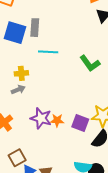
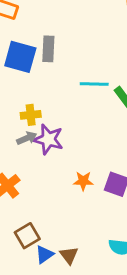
cyan line: (48, 52) -> (94, 84), moved
purple star: (41, 118) -> (48, 139), moved

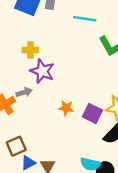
cyan line: (94, 84) -> (85, 19), moved
gray arrow: (27, 138) -> (24, 92), moved

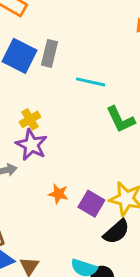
yellow cross: (30, 50) -> (30, 119), moved, turned -35

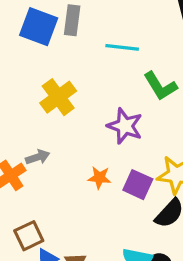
yellow cross: (30, 119) -> (58, 97), size x1.5
purple star: (31, 145) -> (125, 126), moved

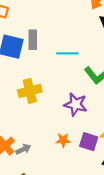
yellow cross: (58, 97) -> (30, 91), turned 30
gray arrow: (38, 157) -> (23, 149), moved

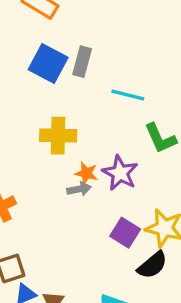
orange star: (63, 140) -> (86, 173), moved
gray arrow: (23, 149) -> (79, 189), moved

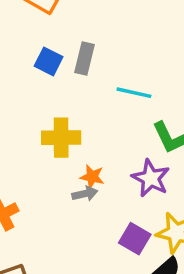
blue square: (48, 64) -> (49, 61), size x0.7
purple star: (120, 173) -> (151, 178), moved

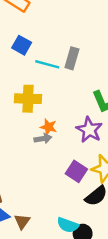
gray rectangle: (84, 58) -> (72, 58), moved
cyan line: (134, 93) -> (47, 64), moved

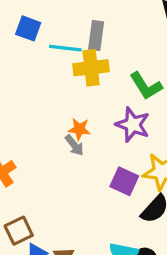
yellow cross: (28, 99) -> (91, 68), moved
gray arrow: (43, 139) -> (74, 145), turned 70

